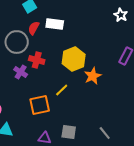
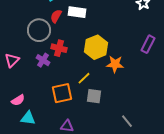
orange star: (93, 76) -> (115, 64), turned 30
gray square: (69, 132) -> (94, 96), moved

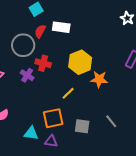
orange square: (62, 93) -> (53, 118), moved
gray square: (94, 96) -> (82, 126), moved
cyan triangle: (28, 118) -> (31, 133), moved
gray line: (127, 121) -> (111, 121), moved

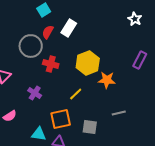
white rectangle: (61, 27) -> (69, 28), turned -66
purple cross: (27, 75) -> (35, 93), moved
gray line: (111, 121) -> (119, 113), moved, turned -64

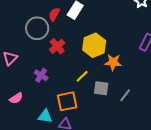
red cross: (51, 64) -> (57, 46), turned 35
gray line: (119, 113) -> (125, 95), turned -40
gray square: (90, 127) -> (101, 88), moved

